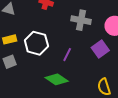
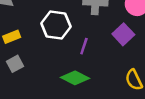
white hexagon: (36, 43) -> (56, 25), moved

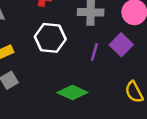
purple line: (84, 46) -> (94, 52), moved

